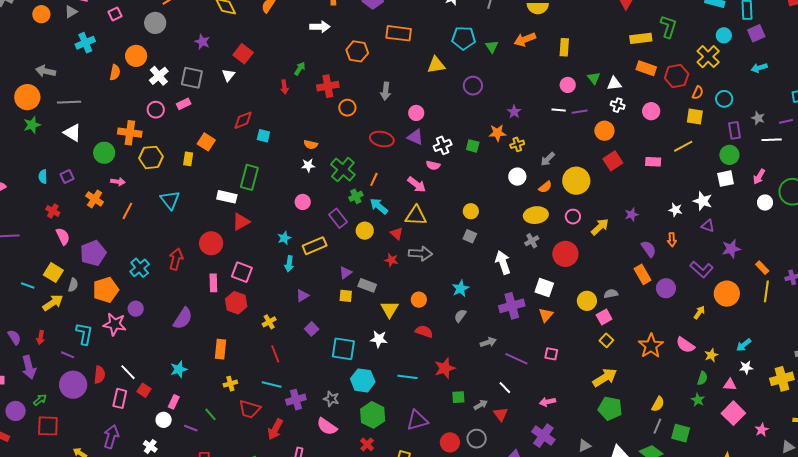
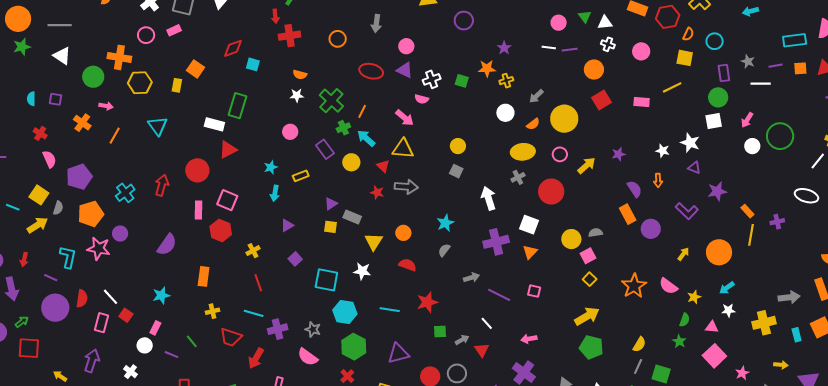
red cross: (328, 86) -> (290, 36), moved
purple square: (67, 176) -> (55, 99), turned 32
yellow rectangle: (315, 246) -> (301, 176), size x0.7
orange circle: (727, 294) -> (719, 252), moved

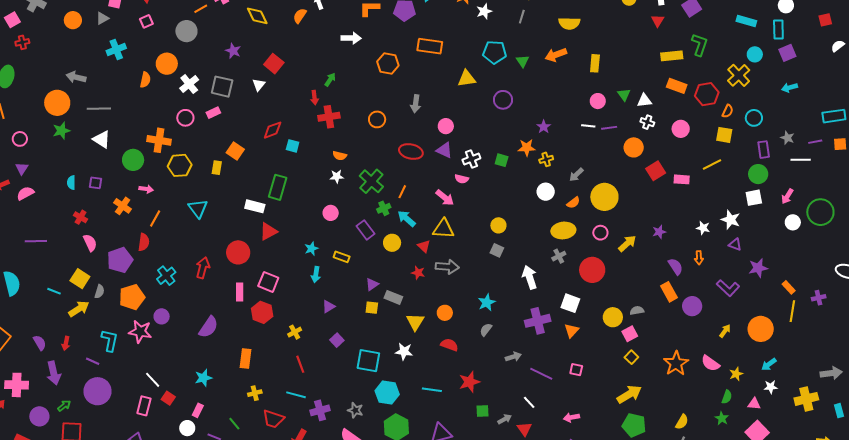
red square: (601, 100) -> (656, 171), moved
yellow rectangle: (301, 176) -> (342, 257), turned 42
red semicircle: (82, 299) -> (144, 242), moved

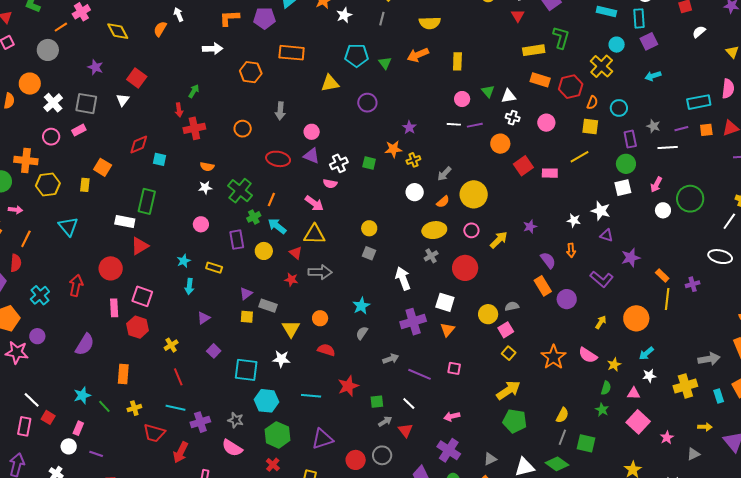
purple rectangle: (366, 230) -> (237, 240), turned 30
green square: (482, 411) -> (377, 402), moved
green line: (234, 424) -> (104, 406), moved

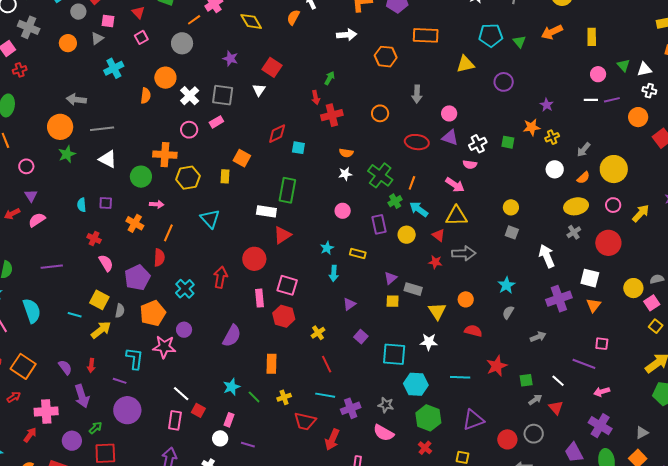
purple line: (419, 374) -> (584, 364), moved

